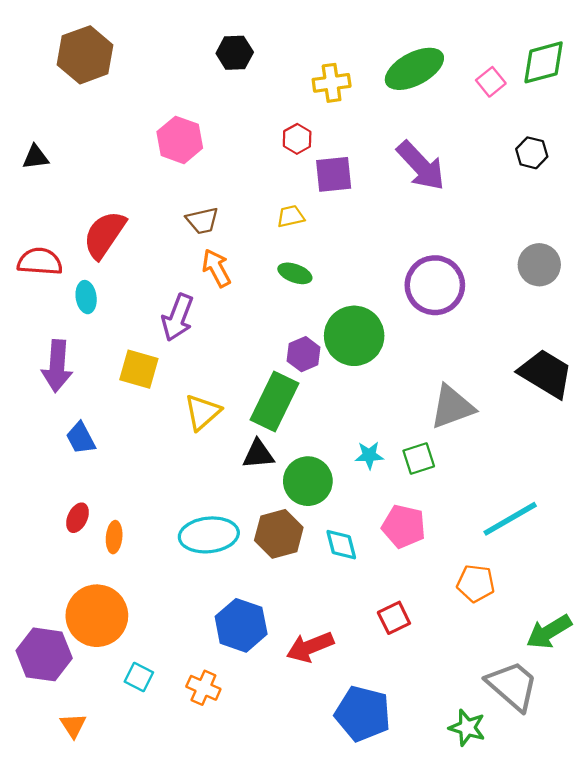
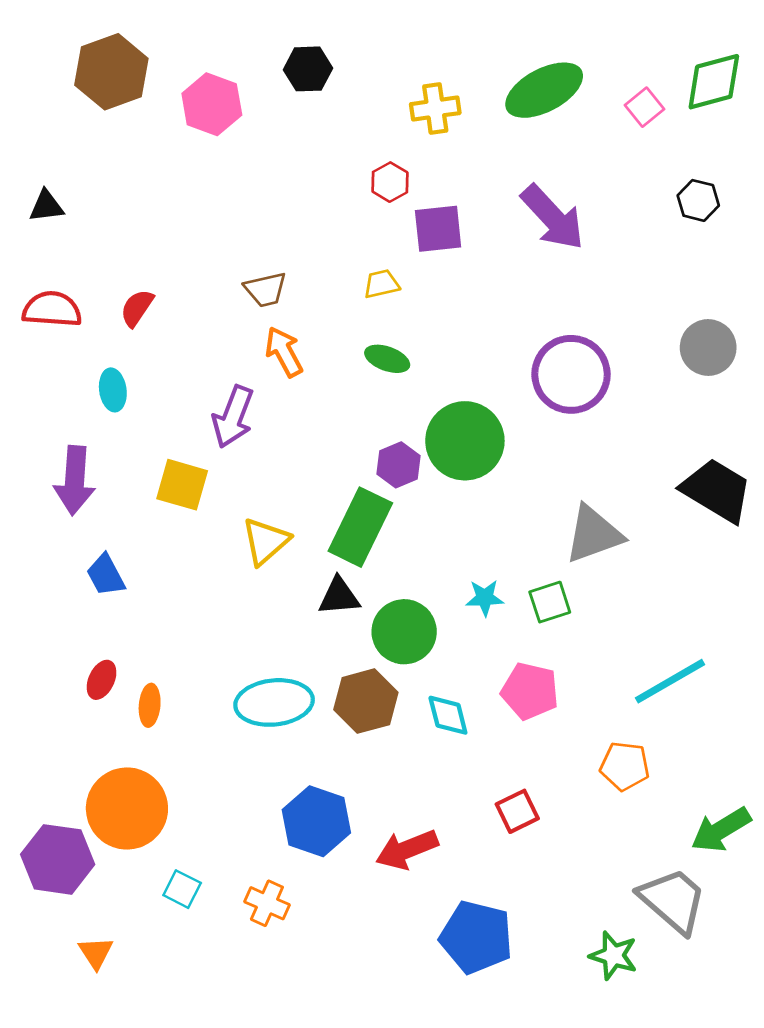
pink hexagon: (180, 140) -> (212, 104), moved
red semicircle: (104, 235) -> (137, 308), size x0.6
red semicircle: (40, 262) -> (52, 309), moved

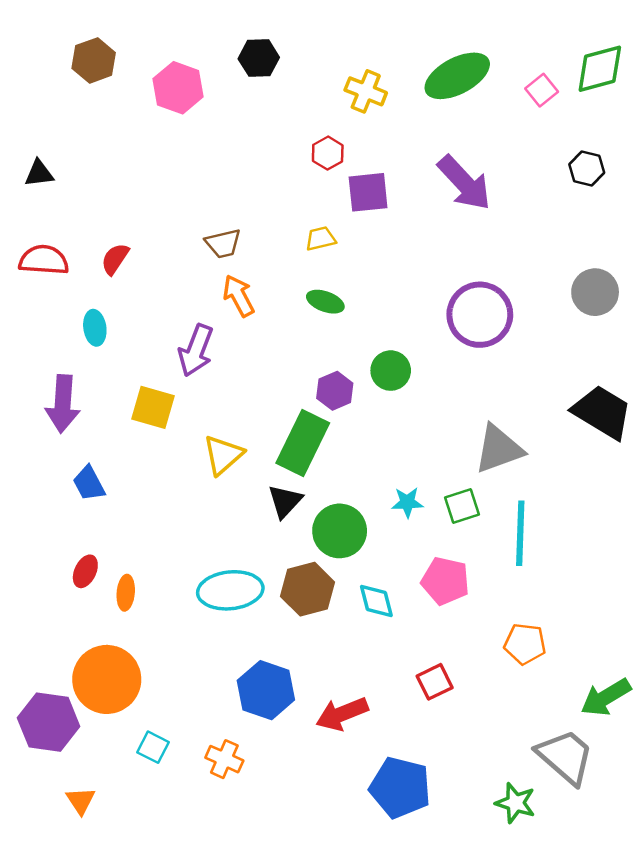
brown hexagon: (111, 72) -> (94, 60), size x0.7
yellow cross: (435, 109) -> (366, 91), turned 30
green circle: (465, 441) -> (391, 371), size x0.6
black triangle: (339, 596) -> (285, 501), turned -42
cyan line: (670, 681) -> (520, 533), moved, turned -58

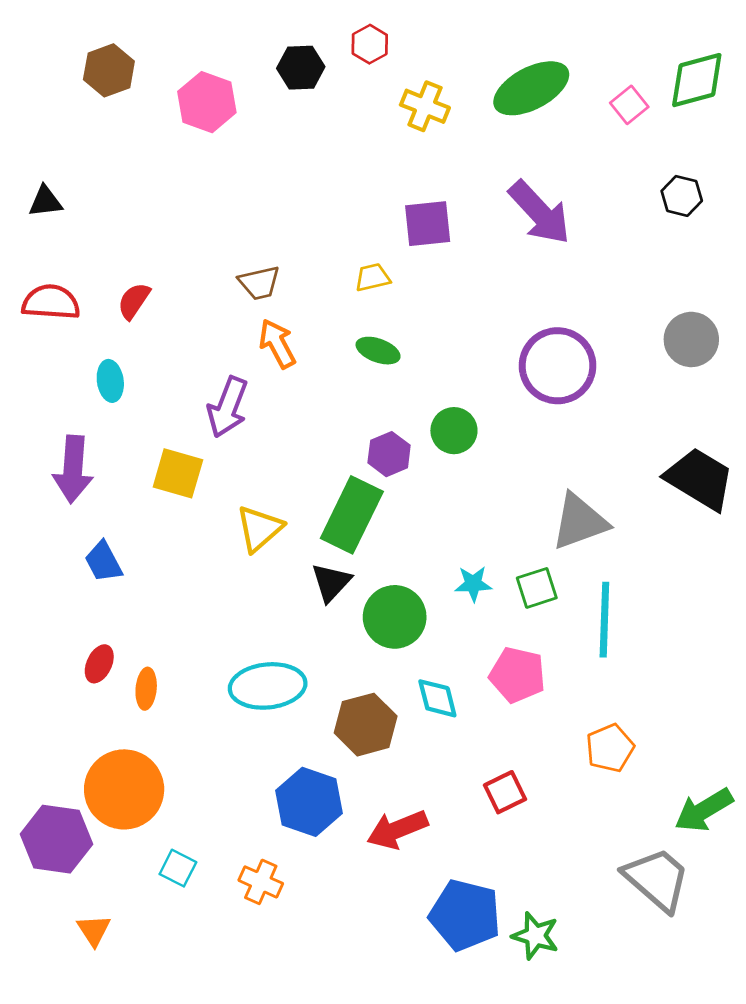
red hexagon: (328, 153) -> (370, 44), moved
brown hexagon: (308, 589) -> (366, 725), moved
orange pentagon: (525, 644) -> (610, 748), turned -30
green star: (515, 803) -> (535, 936), moved

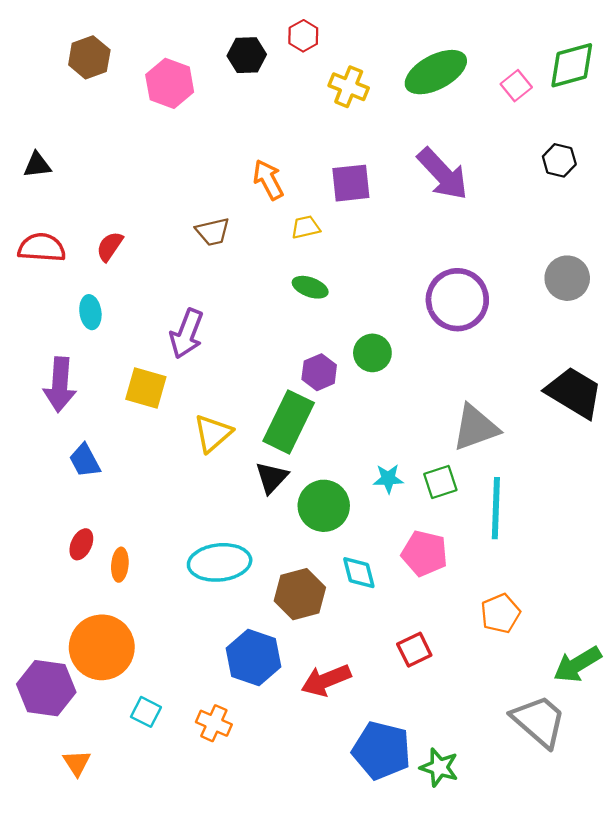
orange arrow: (277, 344) -> (268, 180), moved

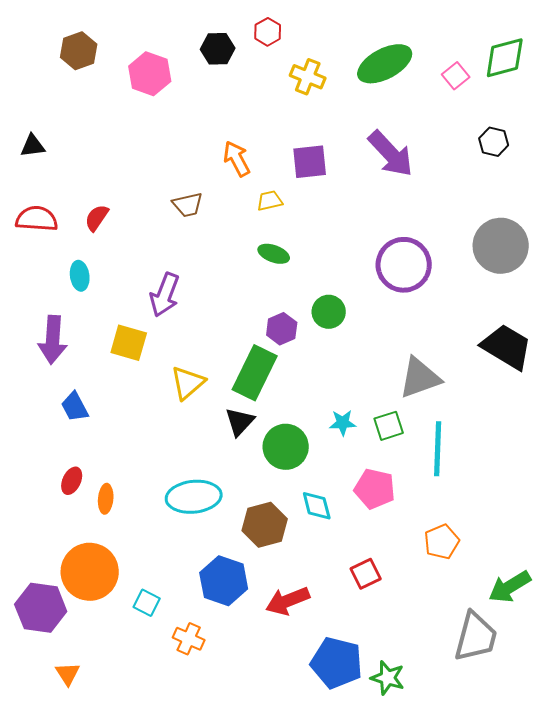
gray circle: (567, 278) -> (501, 246), size x1.4
cyan square: (146, 712) -> (147, 603), moved
gray trapezoid: (539, 721) -> (476, 637), turned 64

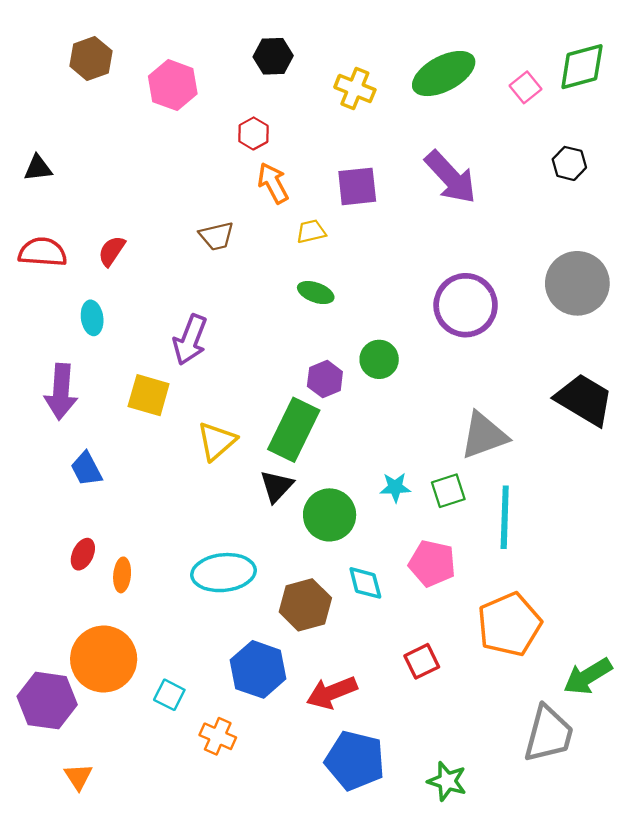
red hexagon: (268, 32) -> (253, 133), moved
black hexagon: (218, 49) -> (273, 56), moved
orange pentagon: (442, 542) -> (509, 624), size x1.6
blue pentagon: (337, 663) -> (355, 760), moved

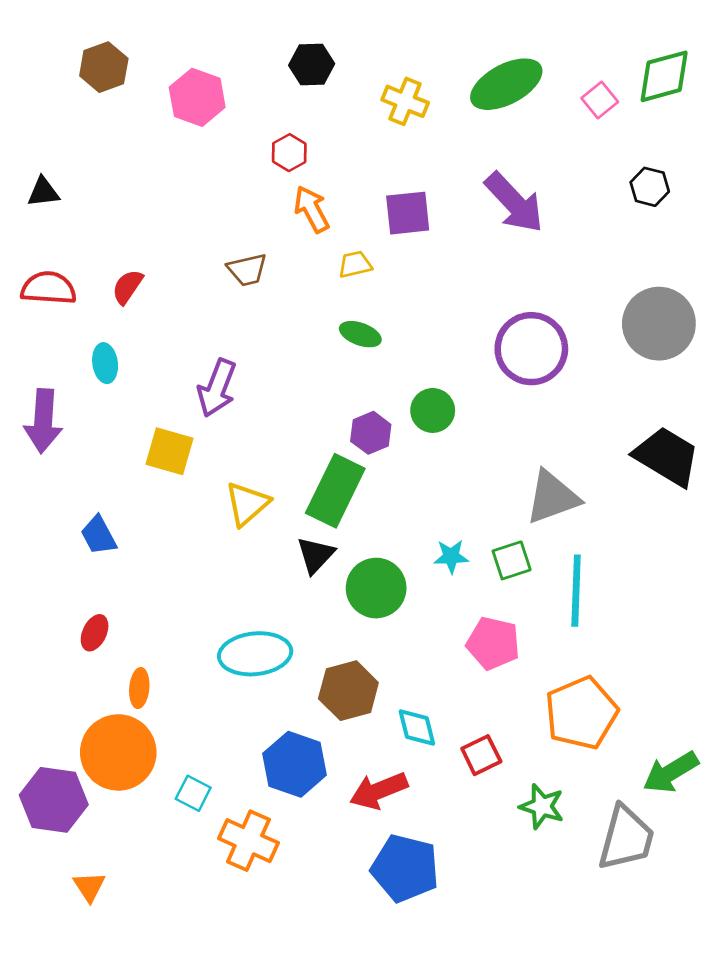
purple arrow: (61, 392) -> (43, 421), moved
orange ellipse: (122, 575) -> (139, 688), moved
cyan diamond: (365, 583) -> (417, 727), moved
orange cross: (218, 736) -> (248, 841), size x1.4
green star: (447, 781) -> (542, 806), moved

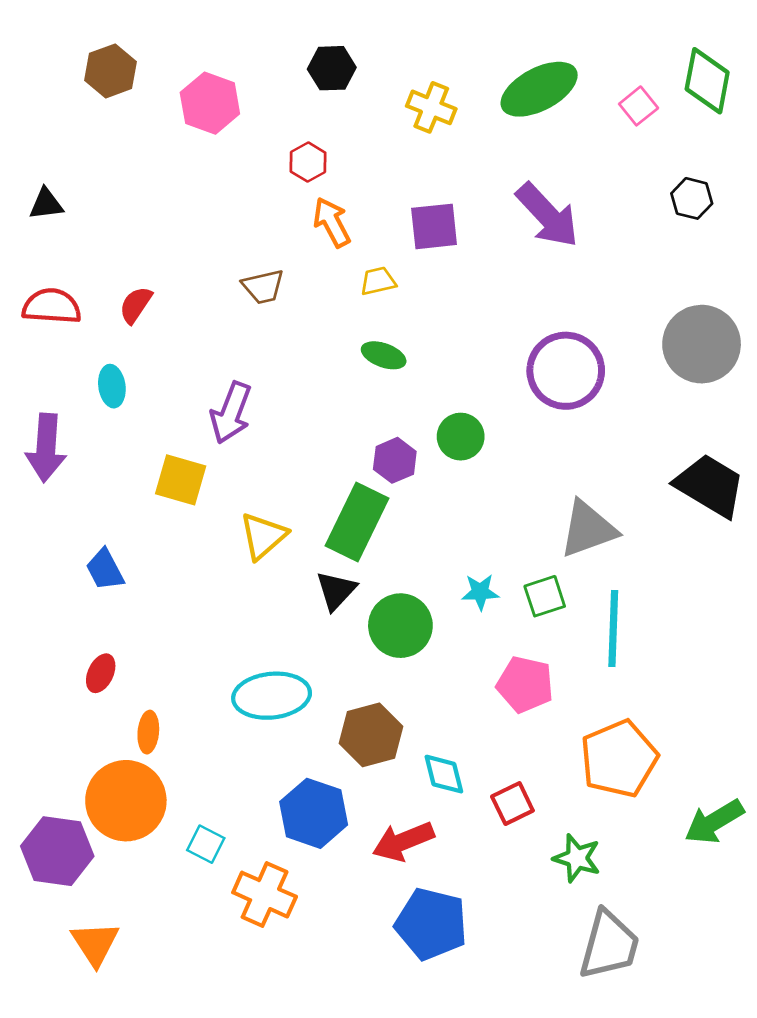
green diamond: (664, 76) -> (707, 81), turned -64
gray trapezoid: (626, 838) -> (609, 945), moved
orange triangle: (89, 887) -> (95, 944), size x1.4

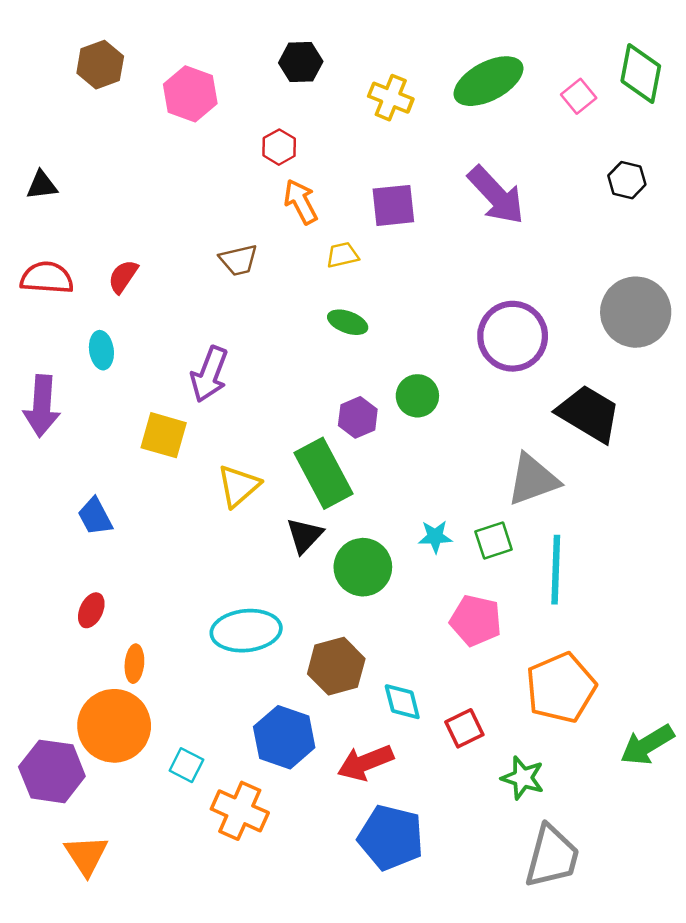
black trapezoid: (710, 486) -> (589, 414), moved
green rectangle: (357, 522) -> (324, 473), turned -54

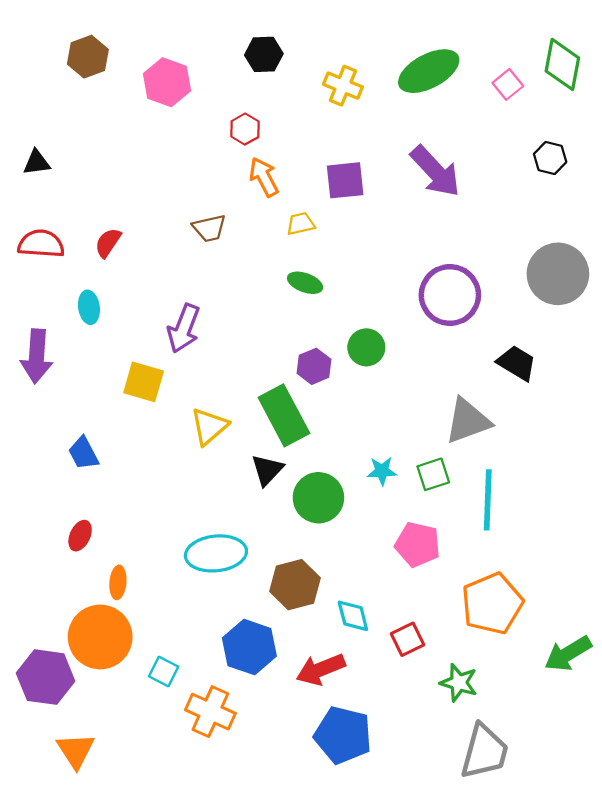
black trapezoid: (589, 414) -> (517, 363), size x0.7

